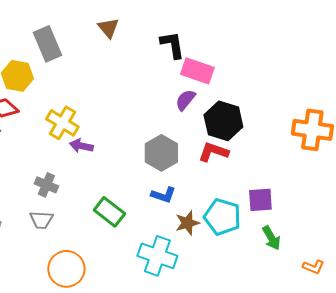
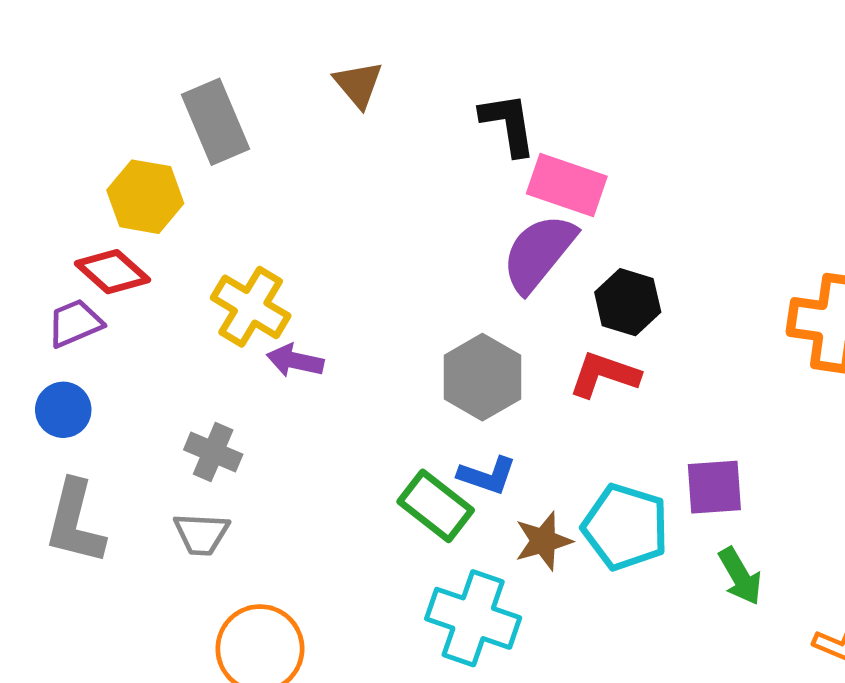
purple semicircle: (185, 100) -> (539, 253), size x1.6
black hexagon: (223, 121) -> (628, 302), size x0.7
green rectangle: (109, 212) -> (436, 506), moved

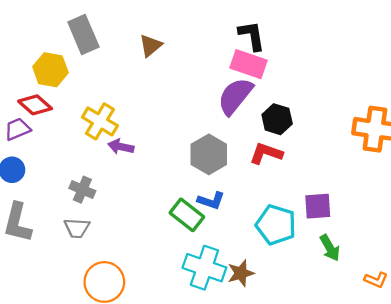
brown triangle: (358, 84) -> (151, 45), moved, turned 30
black L-shape: (508, 124) -> (252, 36), moved
brown star: (543, 541) -> (241, 273), moved

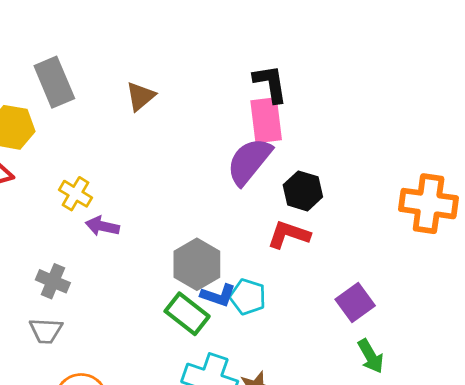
pink rectangle: (248, 64) -> (266, 120), turned 64
yellow cross: (100, 121) -> (75, 194), size x0.7
gray hexagon: (209, 154) -> (197, 264), moved
purple square: (318, 206) -> (355, 302), turned -32
cyan pentagon: (276, 225) -> (248, 297), moved, size x0.7

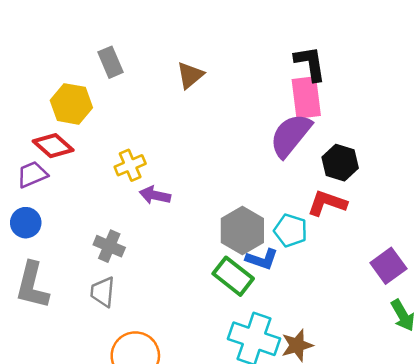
gray rectangle: (54, 82) -> (111, 62), size x0.7
yellow cross: (75, 194) -> (130, 165), turned 36
cyan pentagon: (248, 297) -> (291, 230), moved
gray trapezoid: (46, 331) -> (103, 292), turned 92

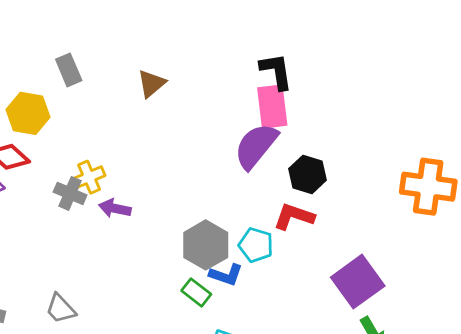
gray cross: (109, 246) -> (70, 193), moved
purple square: (388, 266) -> (358, 282), size x1.4
green rectangle: (233, 276) -> (196, 292), size x0.7
gray trapezoid: (103, 292) -> (61, 309), turned -48

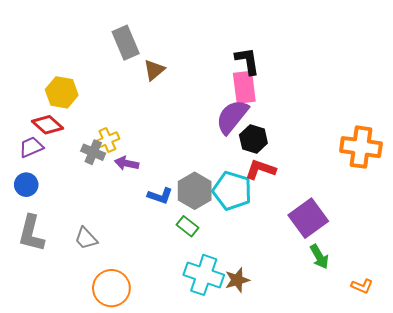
gray rectangle: (69, 70) -> (126, 43), moved, size x1.4
black hexagon: (307, 174) -> (253, 139), moved
cyan pentagon: (256, 245) -> (232, 191), size x1.5
blue L-shape: (226, 275) -> (160, 196), moved

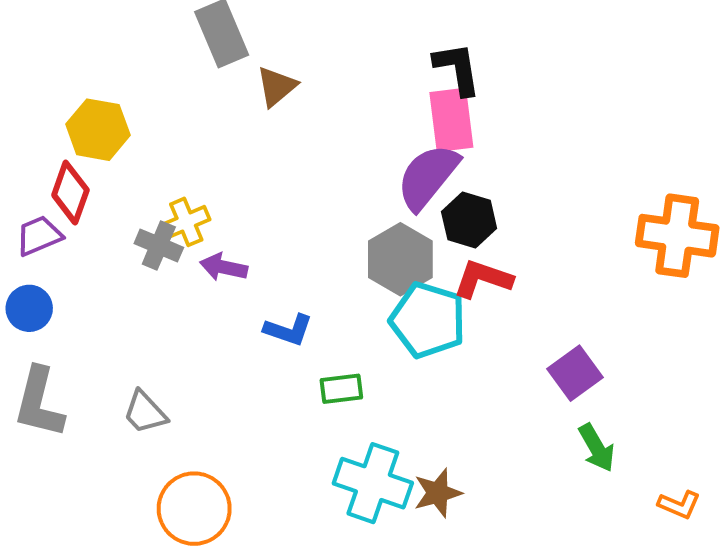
red diamond: (48, 125) -> (70, 192), turned 68
gray hexagon: (195, 191) -> (400, 259), moved
purple square: (308, 218) -> (575, 373), size x0.7
green rectangle: (188, 226) -> (341, 389), turned -45

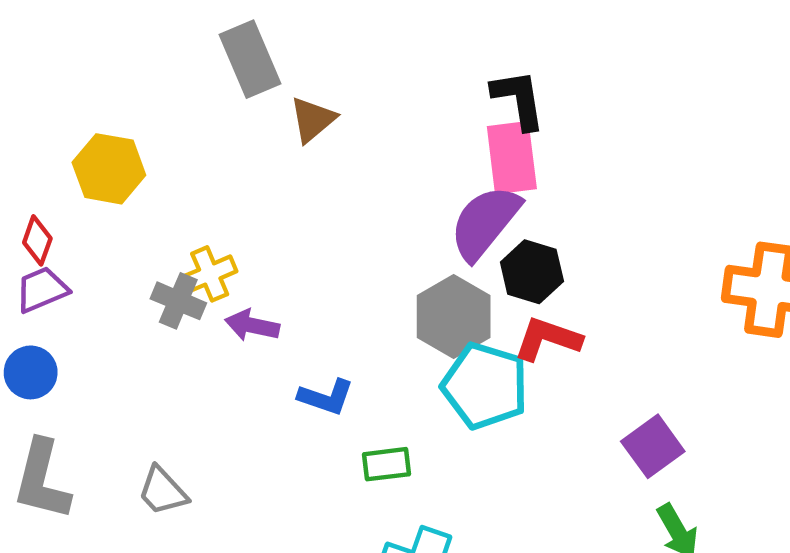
red diamond: (70, 192) -> (37, 240), moved, size x0.7

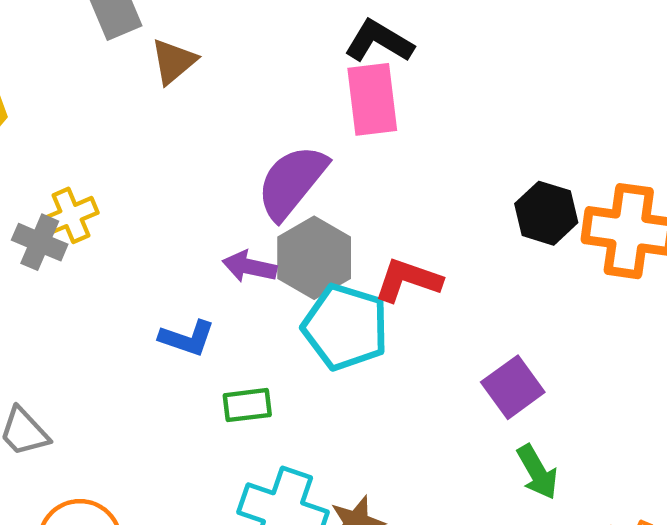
black L-shape: (519, 99) -> (379, 41), turned -50
purple semicircle: (485, 222) -> (292, 182), moved
black hexagon: (532, 272) -> (546, 213), moved
purple arrow: (252, 325) -> (249, 267), moved

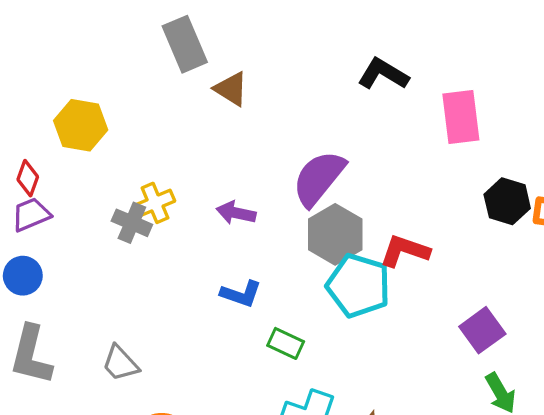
brown triangle: (174, 61) -> (231, 89), turned -48
pink rectangle: (372, 99) -> (461, 117), moved
purple arrow: (249, 267) -> (236, 213), moved
green rectangle: (247, 405) -> (286, 343), turned 32

